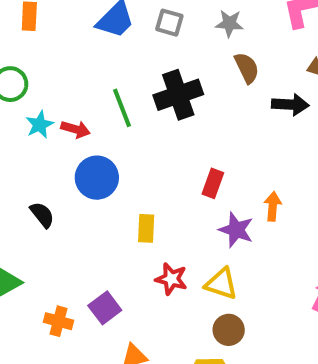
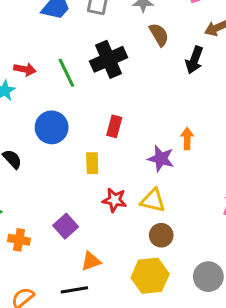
black arrow: (290, 105) -> (194, 60), turned 112
red arrow: (76, 129) -> (25, 69), moved
red rectangle: (213, 183) -> (114, 126), moved
orange cross: (59, 321) -> (19, 240), moved

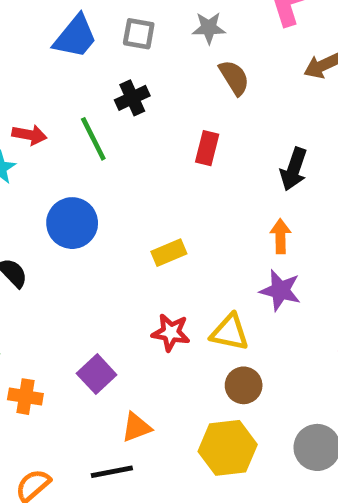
black cross: (108, 59) -> (132, 98), moved, size x0.6
black arrow: (194, 60) -> (294, 169), moved
red rectangle: (114, 126) -> (207, 148), moved
purple star: (161, 159) -> (280, 290), moved
yellow rectangle: (92, 163) -> (169, 253), moved, turned 70

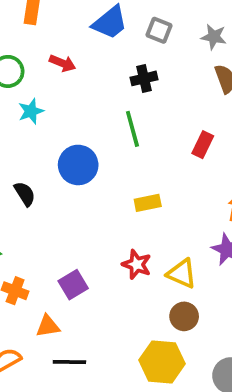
red arrow: (29, 135) -> (63, 63), moved
green line: (93, 139) -> (132, 129), moved
red rectangle: (207, 148) -> (203, 145), moved
orange triangle: (136, 427) -> (48, 326), moved

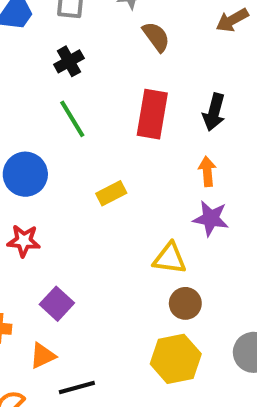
red rectangle: (203, 145) -> (152, 114), size x1.6
red star: (137, 264) -> (24, 241), moved

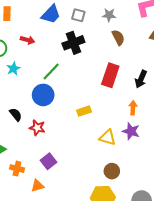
black cross: (69, 61) -> (73, 43), size x1.5
green line: (72, 119) -> (51, 71), moved, turned 66
yellow triangle: (170, 258) -> (108, 137), moved

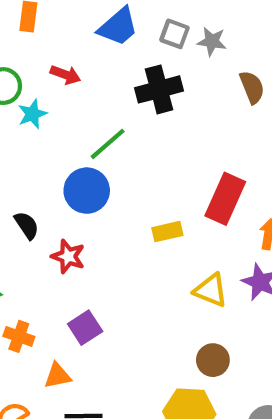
gray star: (109, 15) -> (212, 41), moved
cyan star: (13, 69) -> (32, 114), moved
red rectangle: (110, 75) -> (225, 199), moved

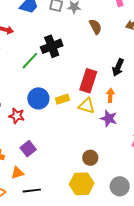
black cross: (159, 89) -> (52, 46), moved
blue circle: (87, 191) -> (38, 98), moved
yellow triangle: (211, 290) -> (87, 106), moved

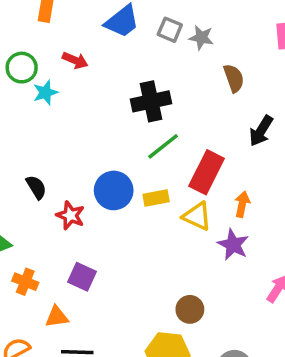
green line: (30, 61) -> (163, 146), moved
black arrow: (118, 67) -> (261, 131), moved
purple square: (28, 149) -> (82, 277), turned -35

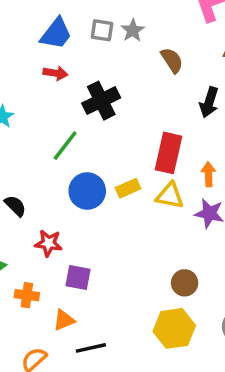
gray star: (201, 38) -> (133, 30), turned -30
red arrow: (75, 60) -> (55, 73), moved
green line: (163, 146) -> (65, 146), moved
red star: (70, 215) -> (49, 243), moved

